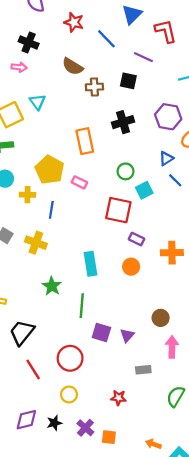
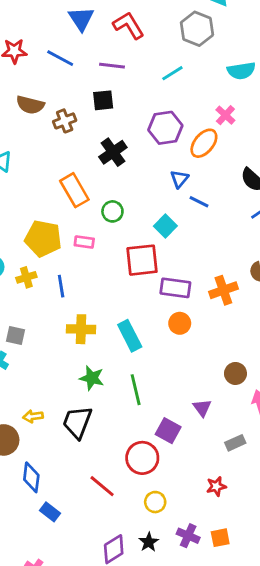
green circle: (126, 171) -> (112, 211), moved
purple rectangle: (137, 239) -> (175, 288), size x1.5
yellow cross: (36, 243) -> (81, 329), moved
purple square: (101, 332) -> (168, 431), moved, turned 30
black trapezoid: (22, 333) -> (77, 422), moved

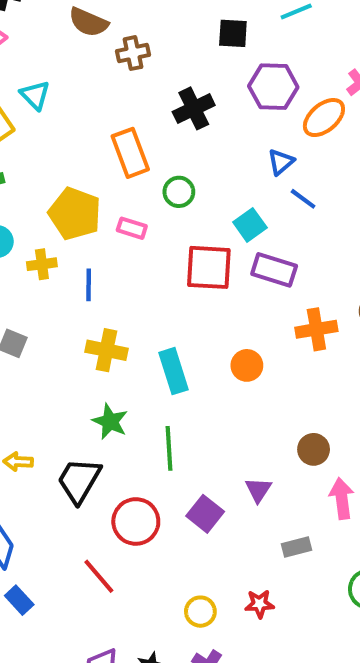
black square: (103, 100) -> (233, 33), moved
purple rectangle: (175, 288) -> (274, 270), moved
red circle: (142, 458) -> (136, 521), moved
yellow circle: (155, 502) -> (200, 612), moved

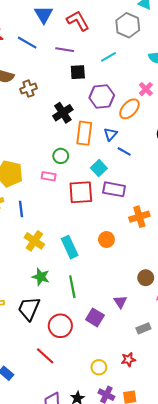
orange rectangle: (130, 153) -> (84, 133), moved, turned 35
pink rectangle: (132, 228) -> (49, 176), moved
yellow cross: (106, 350) -> (34, 241), turned 30

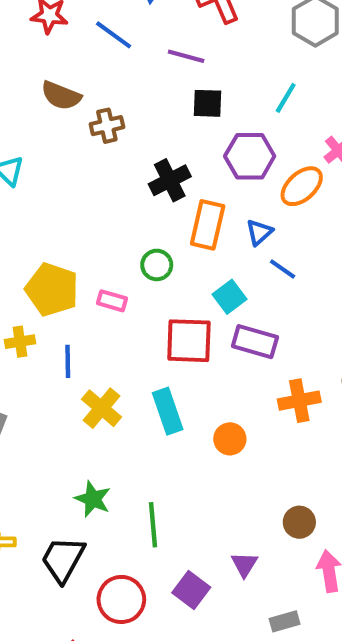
cyan line: (108, 57) -> (286, 98), moved, turned -35
pink rectangle: (49, 176) -> (112, 301), moved
yellow cross: (34, 241) -> (102, 408), moved
cyan rectangle: (70, 247) -> (168, 411), moved

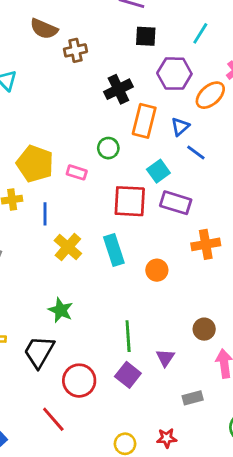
green line: (153, 525) -> (128, 336), moved

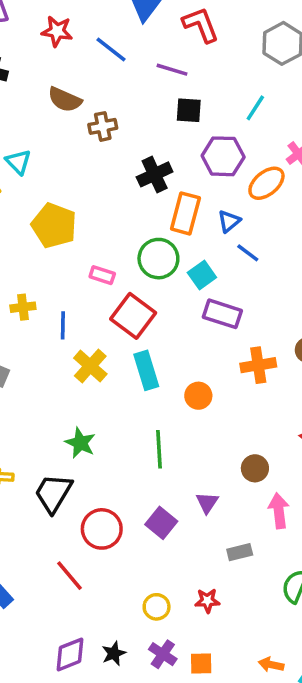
green circle: (108, 148) -> (158, 259), moved, size x1.5
yellow pentagon: (35, 164) -> (54, 225), moved
red square: (130, 201) -> (133, 316), moved, turned 33
green line: (128, 336) -> (159, 449), moved

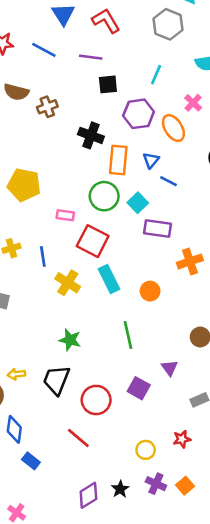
black cross: (155, 174) -> (91, 135), turned -35
orange ellipse: (266, 183) -> (173, 128), turned -72
orange square: (201, 664) -> (185, 486), turned -30

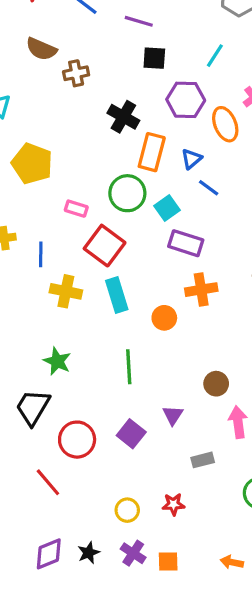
orange cross: (190, 261) -> (201, 290), moved
yellow cross: (68, 283) -> (66, 291), turned -30
orange square: (185, 486) -> (168, 562), turned 30

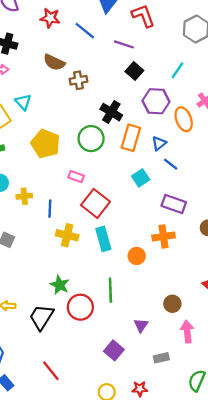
black square: (154, 58) -> (134, 71), turned 36
green circle: (127, 193) -> (91, 139), moved
purple rectangle: (186, 243) -> (174, 204), moved
purple square: (131, 434) -> (114, 350), moved
red circle: (77, 440) -> (80, 307), moved

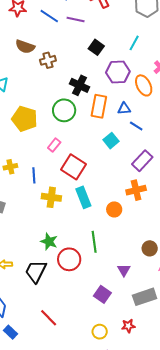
purple line: (124, 44) -> (76, 20), moved
blue triangle: (159, 143) -> (124, 109), turned 40
pink rectangle: (76, 177) -> (54, 145), turned -64
purple rectangle: (174, 204) -> (142, 161), turned -60
gray rectangle: (161, 358) -> (145, 297), size x1.6

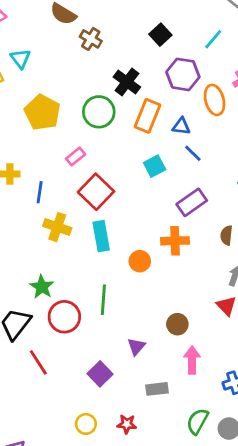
brown cross: (48, 60) -> (91, 39), turned 35
gray rectangle: (145, 297) -> (157, 389), size x0.7
red line: (49, 318) -> (38, 362), moved

